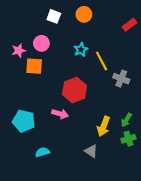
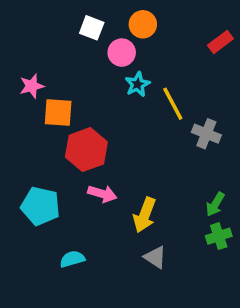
pink circle: (41, 43) -> (122, 53), moved
red hexagon: (75, 90) -> (86, 150), moved
yellow arrow: (104, 126) -> (145, 215), moved

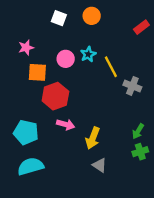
pink circle: (122, 53) -> (66, 59), moved
pink star: (32, 86) -> (26, 48), moved
cyan semicircle: (72, 259) -> (31, 166), moved, size x1.6

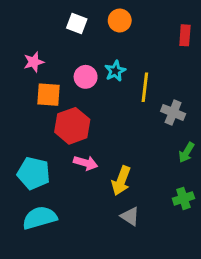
red rectangle: (141, 27) -> (185, 35), turned -49
yellow line: (111, 67) -> (145, 87), turned 35
green arrow: (138, 131) -> (186, 152), moved

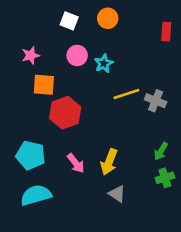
pink circle: (86, 77) -> (77, 55), moved
yellow line: (145, 87) -> (126, 94), moved, turned 65
green arrow: (186, 152) -> (161, 151), moved
pink arrow: (86, 163) -> (76, 163), moved, turned 36

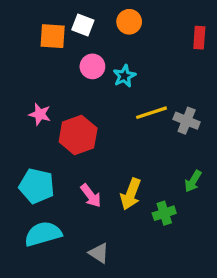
pink star: (31, 55) -> (40, 114), moved, turned 30
orange square: (44, 85) -> (53, 36), moved
green cross: (165, 178) -> (164, 213), moved
gray triangle: (117, 194) -> (99, 253), moved

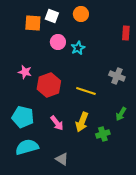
red rectangle: (199, 38) -> (126, 33), moved
yellow line: (151, 113) -> (86, 91), moved, turned 36

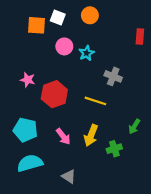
gray cross: (117, 76) -> (113, 76), moved

